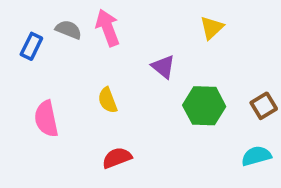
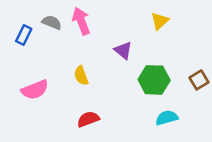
pink semicircle: (46, 119) -> (35, 90), turned -100
cyan semicircle: (256, 156) -> (167, 118), moved

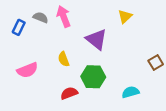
purple triangle: (123, 50) -> (96, 39), size x1.5
green hexagon: (154, 80) -> (93, 77), moved

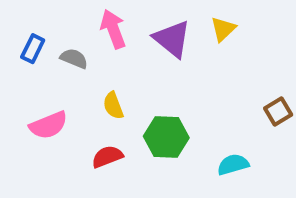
gray semicircle: (41, 18) -> (74, 58), moved
purple triangle: (96, 39) -> (172, 39), moved
red semicircle: (69, 93) -> (107, 157), moved

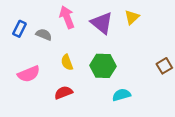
green hexagon: (166, 137) -> (103, 66), moved
cyan semicircle: (233, 164) -> (121, 95), moved

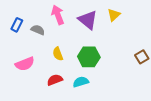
cyan semicircle: (121, 95) -> (81, 82), moved

